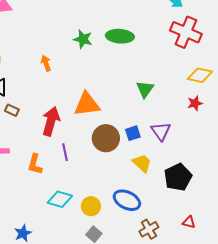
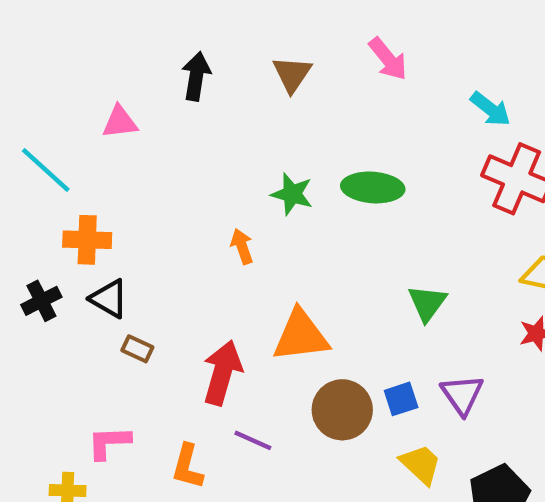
orange arrow: (46, 63) -> (242, 246), moved
purple line: (65, 152) -> (253, 440), turned -54

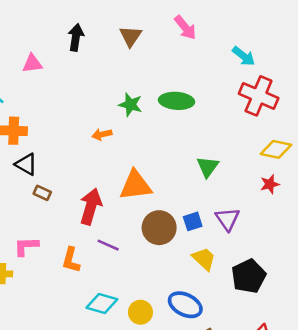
orange arrow: (242, 246) -> (102, 134), turned -84

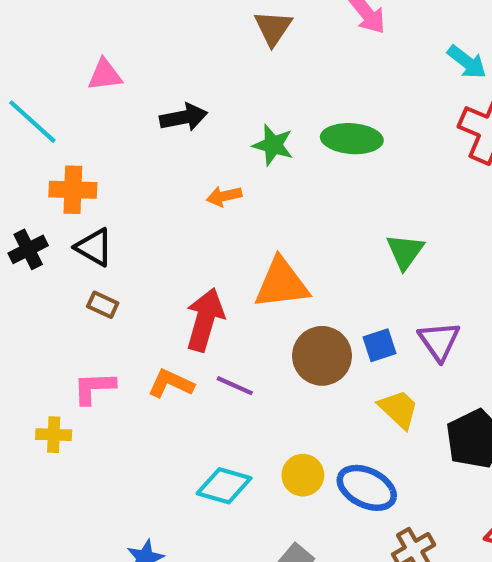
black arrow: (76, 37) -> (184, 117), moved, turned 70
brown rectangle: (42, 193) -> (103, 305), moved
orange L-shape: (71, 260) -> (171, 384), moved, turned 100
yellow circle: (140, 312) -> (303, 475), moved

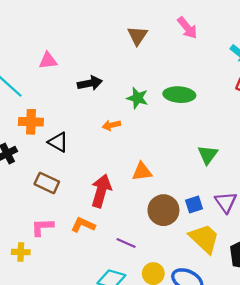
black triangle: (94, 247) -> (58, 142), moved
orange triangle: (282, 283) -> (142, 172), size x0.7
brown rectangle: (103, 305) -> (47, 183), size x1.5
purple line: (235, 386) -> (126, 243), moved
yellow trapezoid: (399, 409) -> (204, 238), size x1.4

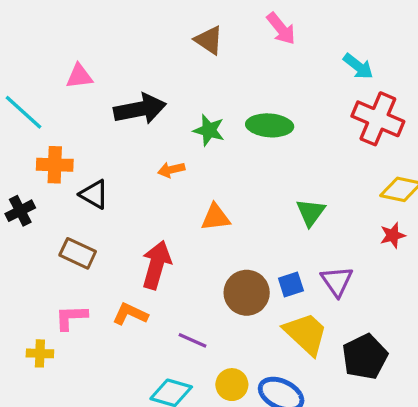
brown triangle: (137, 36) -> (209, 40), turned -30
black arrow: (90, 83) -> (140, 109), size x1.4
orange triangle: (142, 172) -> (215, 217), moved

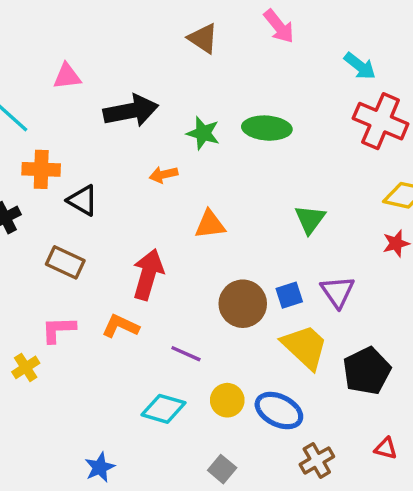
yellow cross: (40, 353) -> (26, 367), turned -35

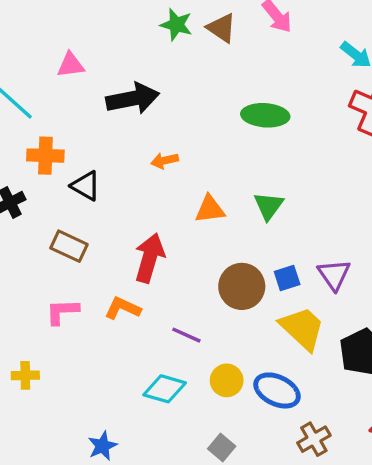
brown triangle: (203, 38) -> (222, 28), moved
green star: (203, 133) -> (176, 25), moved
green triangle: (310, 219) -> (269, 206), moved
yellow cross: (26, 367) -> (25, 375), moved, turned 32

